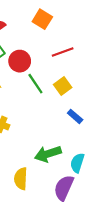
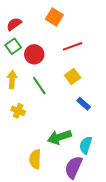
green line: (35, 84) -> (39, 86), moved

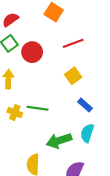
green line: (39, 86) -> (37, 108), moved, turned -48
cyan semicircle: (86, 145) -> (87, 133), moved

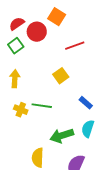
red circle: (32, 52) -> (37, 32), moved
yellow square: (73, 76) -> (61, 76), moved

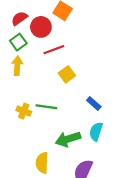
red line: (75, 46) -> (54, 50), moved
yellow arrow: (15, 79) -> (17, 66), moved

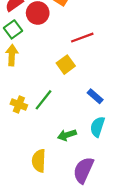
red line: (54, 50) -> (82, 38), moved
green line: (46, 107) -> (44, 100), turned -60
green arrow: (68, 139) -> (67, 135), size x0.7

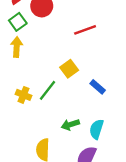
yellow square: (66, 65) -> (69, 69), moved
cyan semicircle: (97, 127) -> (97, 129), moved

